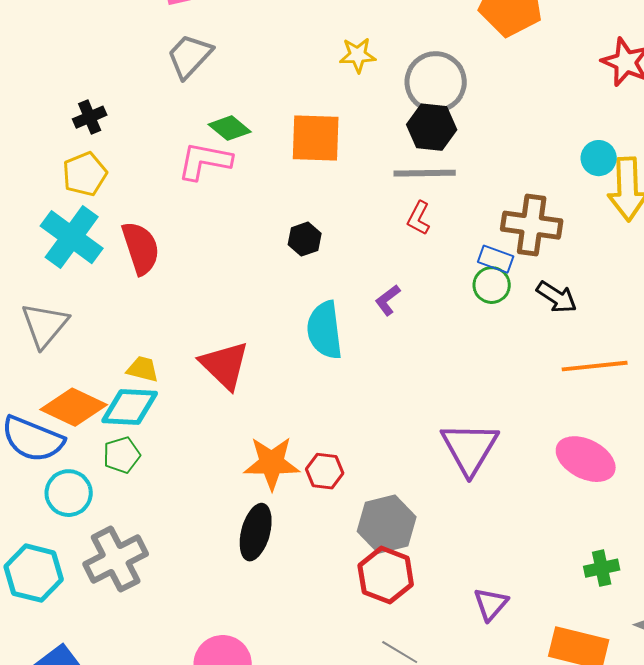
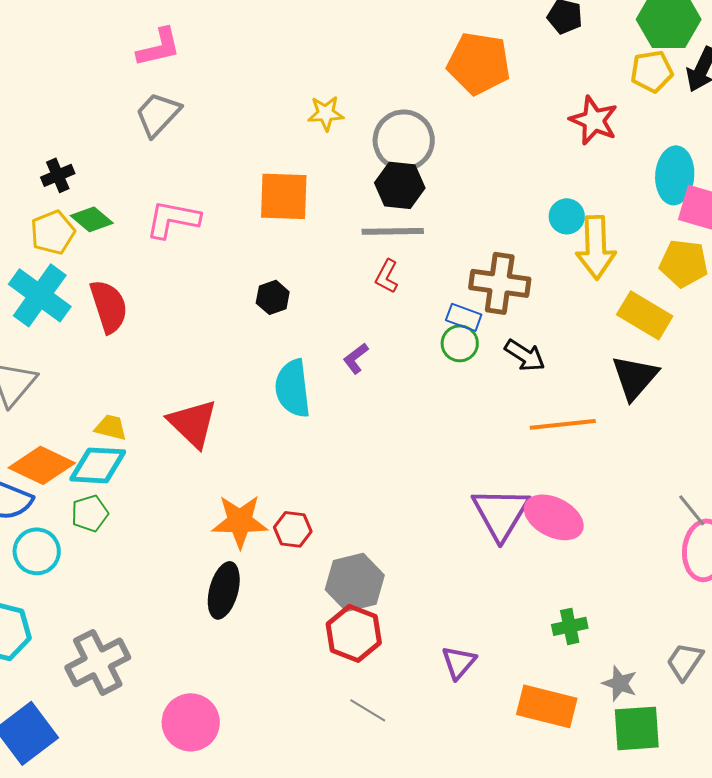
green diamond: (230, 128) -> (92, 219), moved
purple triangle: (470, 448) -> (501, 513), moved
gray cross: (116, 559) -> (98, 662), moved

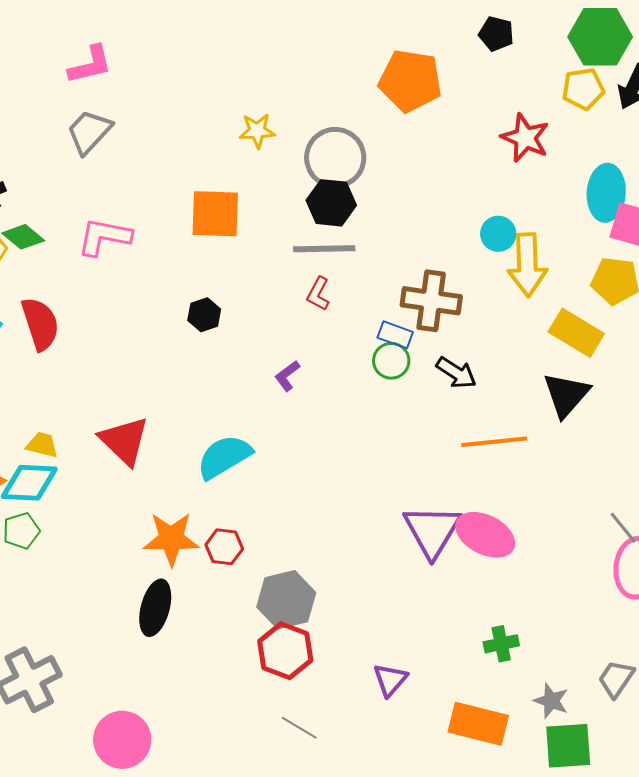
cyan semicircle: (293, 388) -> (224, 457), moved, turned 66

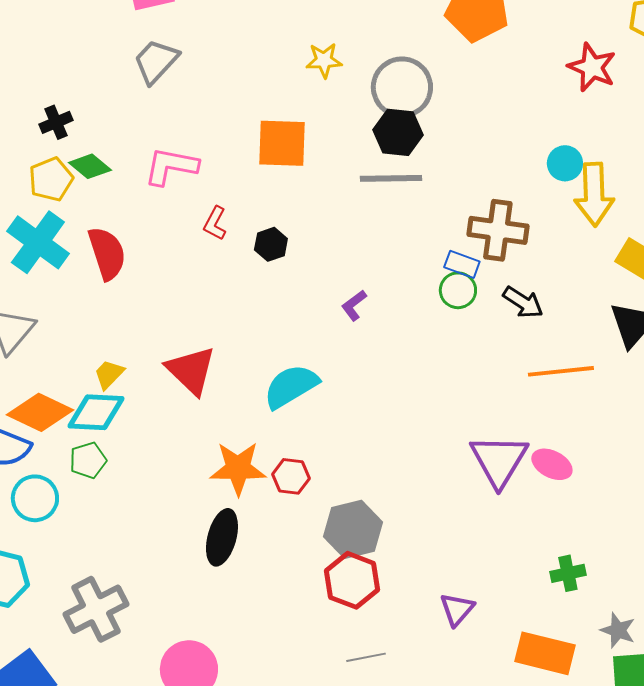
red L-shape: (318, 294) -> (215, 223), moved
yellow trapezoid: (42, 445) -> (109, 374), turned -60
pink ellipse: (485, 535) -> (552, 464), size x0.7
gray line: (299, 728) -> (366, 657), turned -42

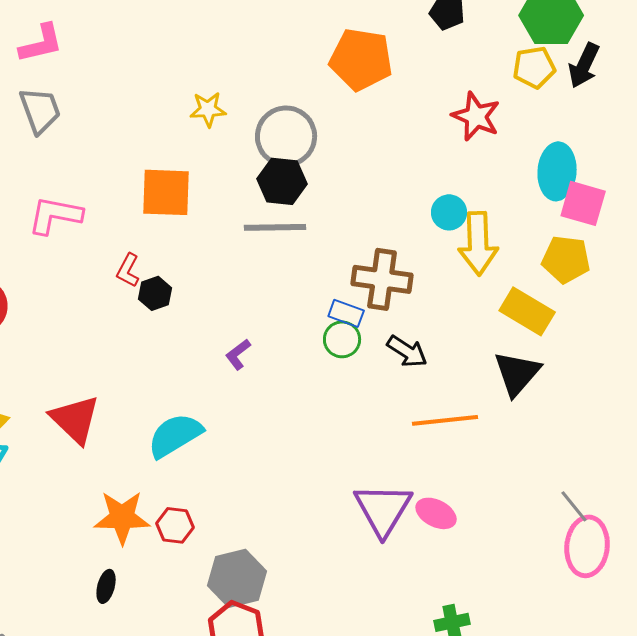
gray trapezoid: (156, 61) -> (40, 110), turned 117
red L-shape: (215, 223) -> (128, 270), moved
black ellipse: (222, 537) -> (106, 586), size x0.6

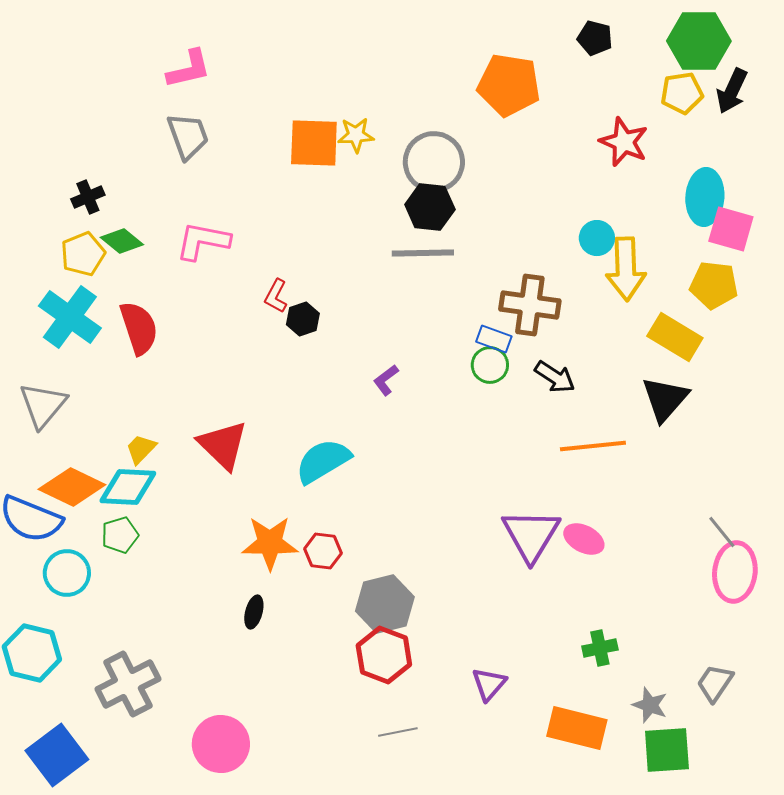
orange square: (166, 192) -> (314, 143), moved

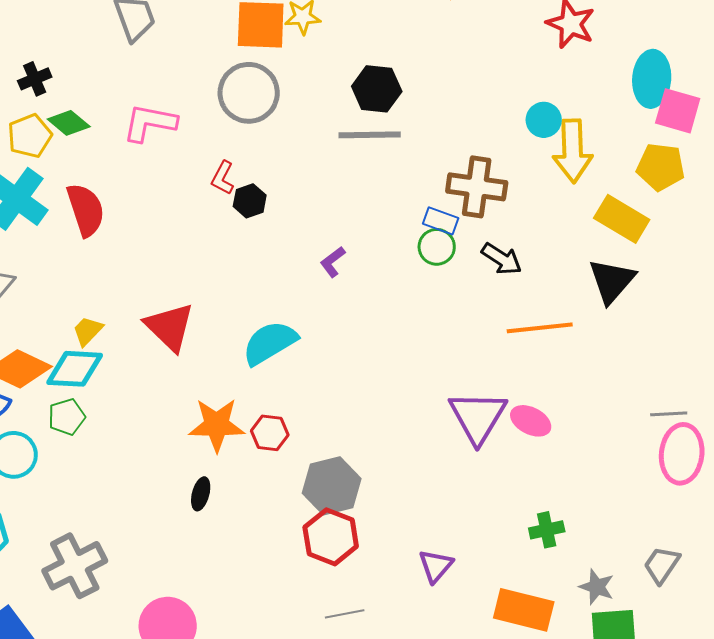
gray circle: (434, 162) -> (249, 93), moved
gray line: (722, 532) -> (669, 414), turned -54

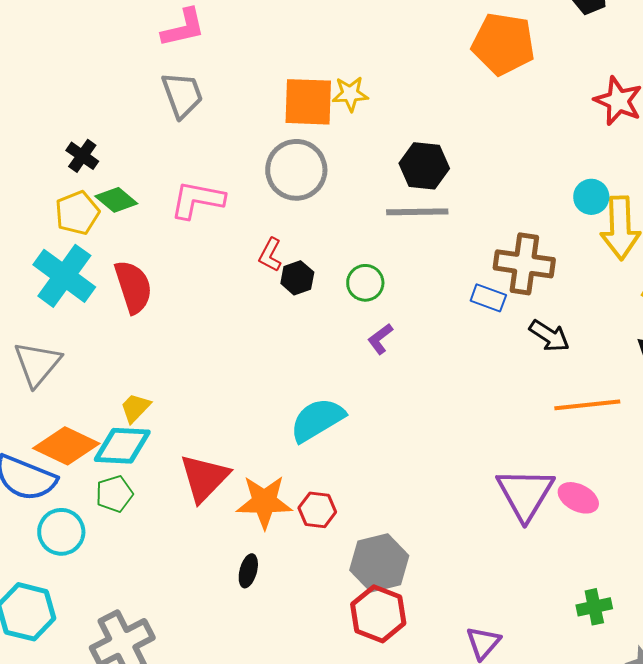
black cross: (35, 79) -> (82, 156), turned -32
green circle: (437, 247) -> (365, 283), moved
red triangle: (170, 327) -> (204, 478), moved, turned 30

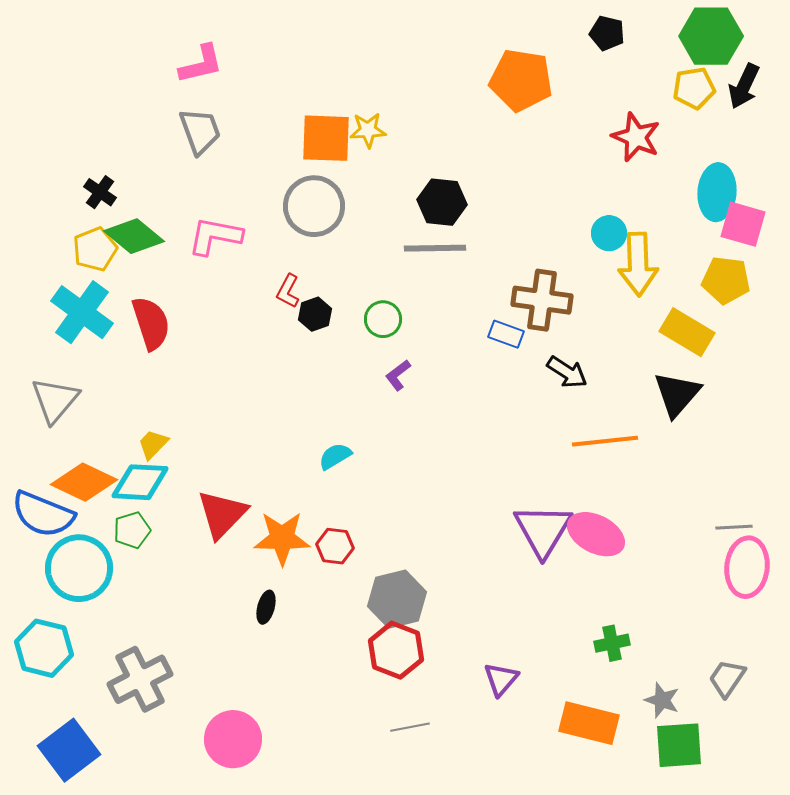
green diamond: (116, 200) -> (134, 236), size x1.4
cyan semicircle: (317, 420) -> (335, 456), size x0.6
pink ellipse: (578, 498) -> (596, 534), size x1.4
cyan circle: (61, 532) -> (79, 568), size x1.4

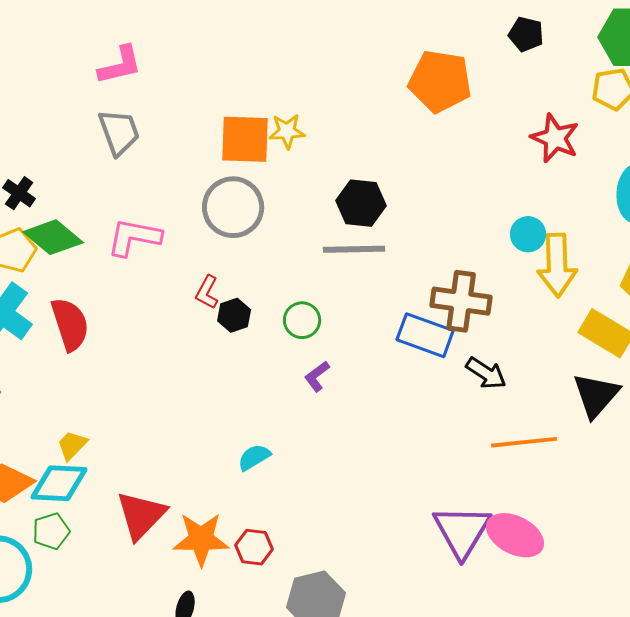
blue rectangle: (506, 334) -> (425, 335), size x1.6

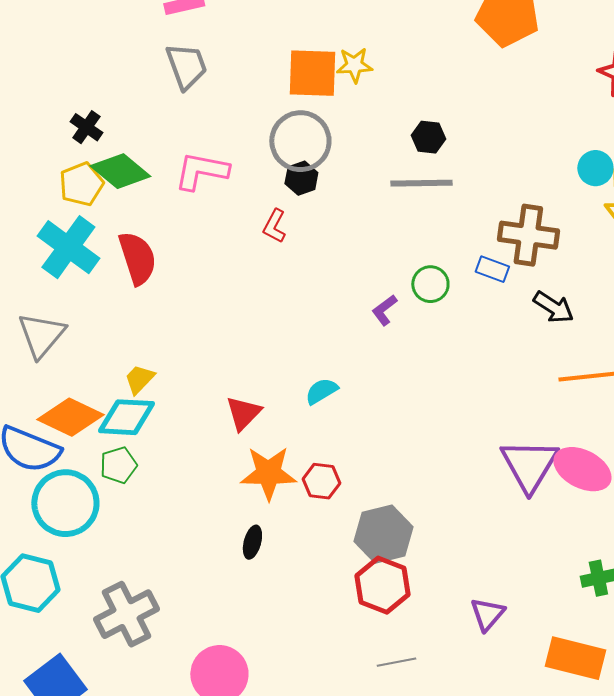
black hexagon: (361, 203) -> (428, 137), size x0.7
black hexagon: (234, 315) -> (301, 178), moved
green circle: (302, 320) -> (430, 284), moved
blue rectangle: (425, 335) -> (492, 269), size x0.6
red triangle: (141, 515) -> (243, 413), moved, size x0.7

